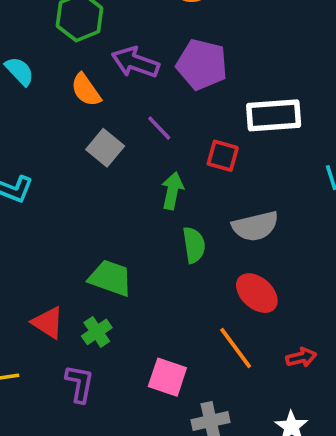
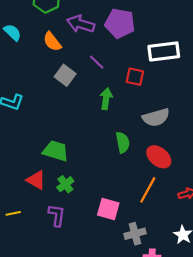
green semicircle: (194, 245) -> (123, 142), moved
green trapezoid: (110, 278) -> (56, 151), moved
orange line: (236, 348) -> (148, 190), turned 68

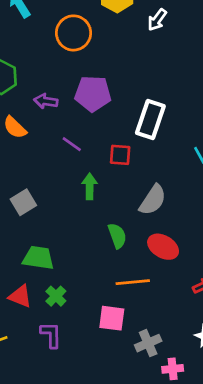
purple arrow: (81, 24) -> (46, 101), size x0.7
white rectangle: (164, 51) -> (150, 119), turned -56
gray square: (65, 75) -> (23, 202), moved, turned 30
gray semicircle: (156, 117) -> (153, 200), turned -32
orange line: (148, 190) -> (133, 282), moved, turned 64

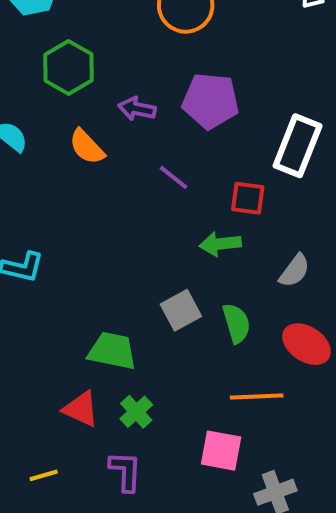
green arrow: (90, 186) -> (220, 244), moved, turned -100
gray semicircle: (153, 200) -> (294, 271), size x0.7
gray square: (23, 202) -> (181, 310), moved

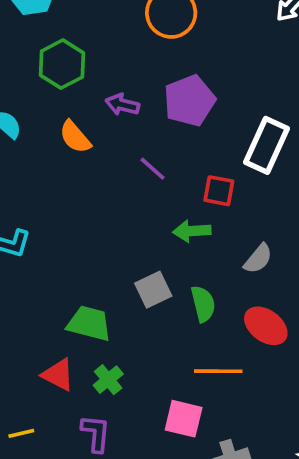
purple pentagon: (211, 101) -> (189, 101), turned -30

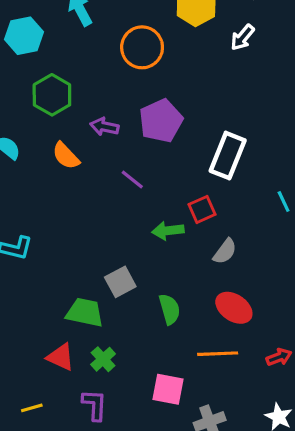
red square: (219, 191) -> (202, 209), moved, turned -32
gray square: (153, 290) -> (120, 282), moved
green semicircle: (203, 304) -> (170, 309), moved
orange line: (218, 371) -> (218, 354), moved

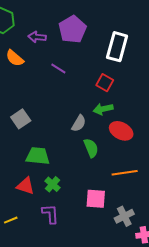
red square: (202, 209) -> (105, 83), turned -30
green arrow: (168, 231) -> (103, 109), moved
gray semicircle: (225, 251) -> (79, 123), moved
gray square: (120, 282) -> (21, 119), moved
red ellipse: (234, 308) -> (121, 131), moved

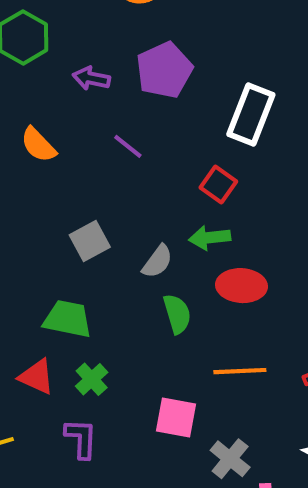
orange semicircle: (15, 58) -> (38, 145), moved
gray square: (21, 119) -> (90, 241), moved
red ellipse: (121, 131) -> (241, 286), turned -30
gray cross: (124, 216) -> (230, 459), turned -30

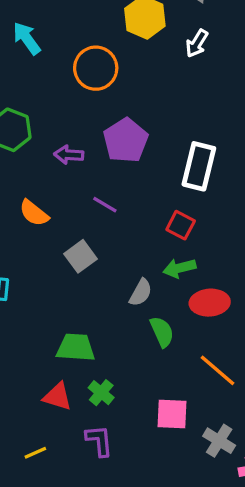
gray square: (90, 241) -> (80, 256), moved
orange line: (240, 371) -> (217, 370), turned 51

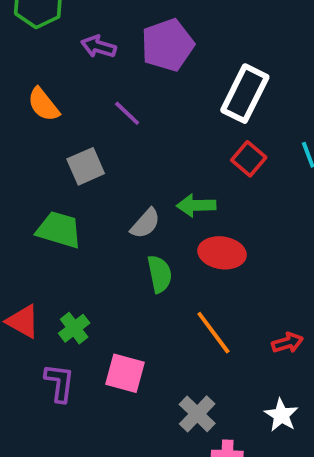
red square: (181, 225) -> (249, 159), moved
green trapezoid: (76, 348) -> (59, 230), moved
pink square: (172, 414) -> (125, 373), moved

